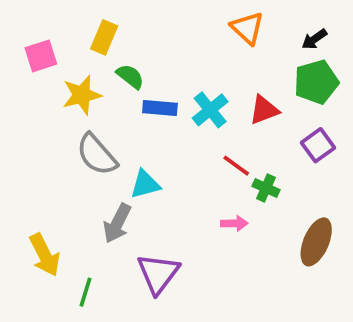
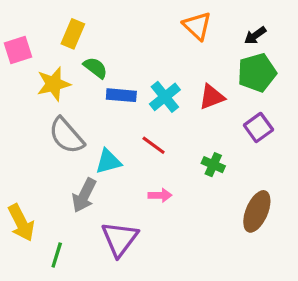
red line: (236, 166) -> (154, 145), moved
pink arrow: (234, 223) -> (160, 195), moved

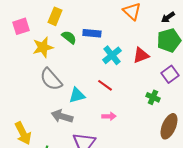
blue rectangle: (121, 95) -> (92, 33), moved
green cross: (213, 165) -> (153, 97), moved
gray arrow: (84, 195) -> (62, 116), turned 80

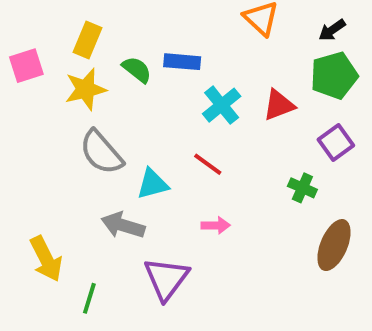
yellow rectangle: (55, 16) -> (88, 40), moved
pink square: (21, 26) -> (26, 66), moved

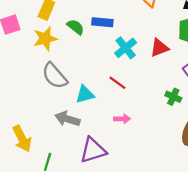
purple triangle: (166, 279) -> (93, 150), turned 36

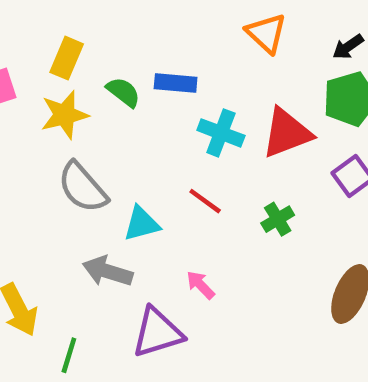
cyan cross: (126, 48) -> (221, 133), turned -30
red triangle: (159, 48) -> (287, 133), size x1.4
green cross: (173, 97) -> (278, 219), moved, turned 35
pink arrow: (122, 119) -> (201, 285), moved, turned -133

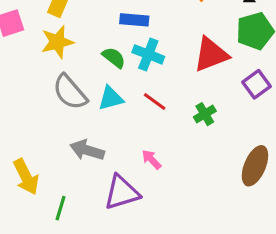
green semicircle: (123, 92) -> (114, 58), moved
cyan cross: (221, 133) -> (148, 54), moved
cyan triangle: (142, 224) -> (111, 98), moved

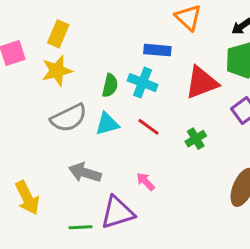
blue rectangle: (134, 20) -> (157, 50), moved
green semicircle: (114, 58) -> (110, 85), turned 65
gray semicircle: (70, 92) -> (69, 118), turned -75
green line: (60, 208) -> (81, 227), moved, turned 70

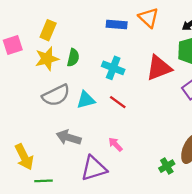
blue rectangle: (157, 50) -> (117, 24), moved
green semicircle: (110, 85) -> (73, 58), moved
green cross: (196, 139) -> (167, 166), moved
green line: (81, 227) -> (44, 181), moved

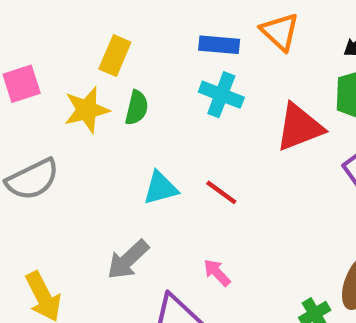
yellow rectangle: (48, 30) -> (115, 56), moved
cyan cross: (113, 68) -> (221, 95), moved
gray semicircle: (56, 95) -> (32, 179), moved
gray arrow: (69, 138) -> (128, 260), turned -60

